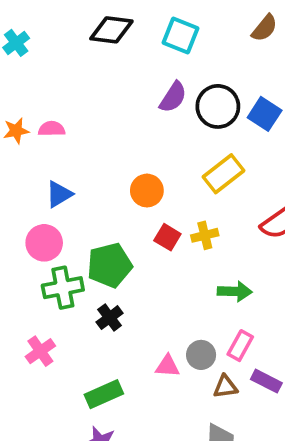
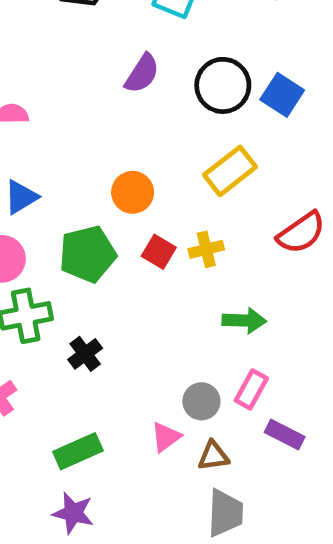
purple semicircle: (173, 97) -> (142, 74), moved
green pentagon: (110, 265) -> (87, 254), moved
pink triangle: (167, 366) -> (166, 437), moved, turned -40
brown triangle: (225, 387) -> (213, 456), moved

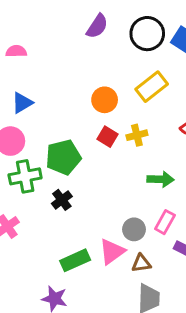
orange circle: (133, 192) -> (105, 100), moved
green pentagon: (87, 254) -> (63, 157), moved
pink triangle: (166, 437) -> (112, 251), size x1.4
green rectangle: (78, 451) -> (75, 260), moved

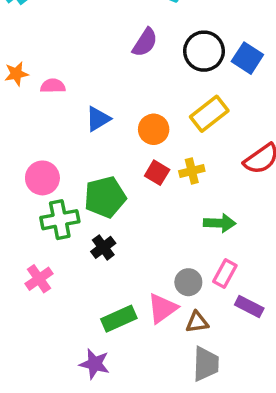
pink semicircle: (16, 51) -> (53, 86), moved
blue triangle: (22, 103) -> (98, 119), moved

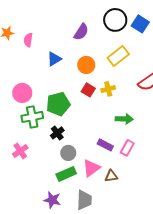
purple semicircle: (145, 42) -> (81, 32), moved
pink semicircle: (53, 86) -> (28, 40), turned -80
gray circle: (188, 282) -> (68, 153), moved
purple rectangle: (249, 307) -> (105, 145), moved
gray trapezoid: (206, 364) -> (84, 200), moved

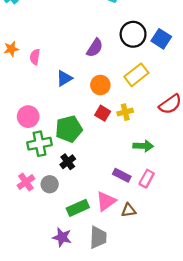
gray circle: (68, 153) -> (50, 184), moved

